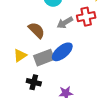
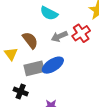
red cross: (86, 17) -> (81, 33), turned -30
yellow triangle: (20, 55) -> (11, 54), moved, turned -40

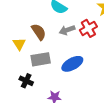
blue ellipse: (53, 65) -> (72, 64), moved

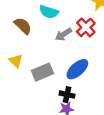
brown semicircle: (39, 32) -> (23, 26), moved
black cross: (26, 81) -> (67, 95), moved

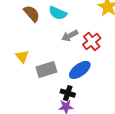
brown semicircle: (23, 26) -> (32, 14), moved
red cross: (86, 27) -> (92, 42), moved

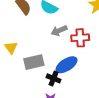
red cross: (92, 42) -> (80, 38), turned 30
black cross: (68, 93) -> (54, 78), moved

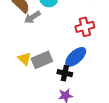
gray arrow: (59, 31) -> (32, 17), moved
yellow triangle: (11, 48) -> (25, 59), moved

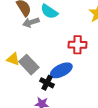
yellow triangle: (25, 59) -> (13, 59), turned -40
gray rectangle: (42, 60) -> (29, 65), turned 54

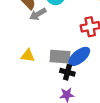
gray rectangle: (29, 65) -> (60, 57), moved, turned -30

